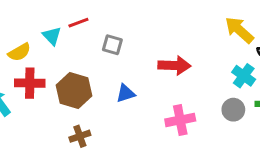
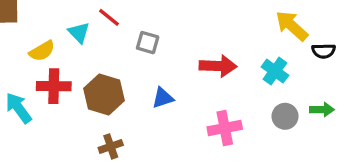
red line: (78, 23) -> (109, 17), turned 60
cyan cross: (244, 76) -> (275, 71), moved

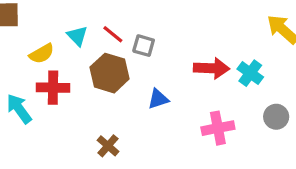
red line: (109, 17) -> (113, 34), moved
cyan cross: (275, 71) -> (250, 73), moved
brown hexagon: (104, 95) -> (110, 73), moved
brown cross: (111, 146) -> (108, 146), turned -30

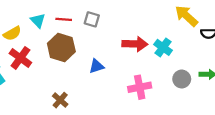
red line: (113, 34) -> (64, 19), turned -35
gray square: (144, 46) -> (92, 19), moved
red cross: (53, 88) -> (20, 58), turned 35

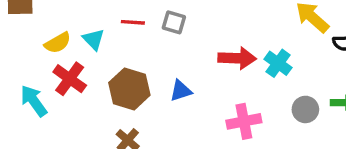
cyan triangle: (38, 21) -> (94, 39), moved
brown hexagon: (61, 47) -> (129, 89), moved

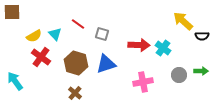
red line: (133, 22) -> (78, 24), turned 32
gray square: (174, 22) -> (102, 34), moved
blue triangle: (181, 91) -> (106, 64), size x1.5
cyan arrow: (34, 101) -> (15, 81), moved

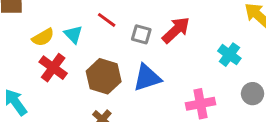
red arrow: (139, 45) -> (176, 30), moved, turned -45

